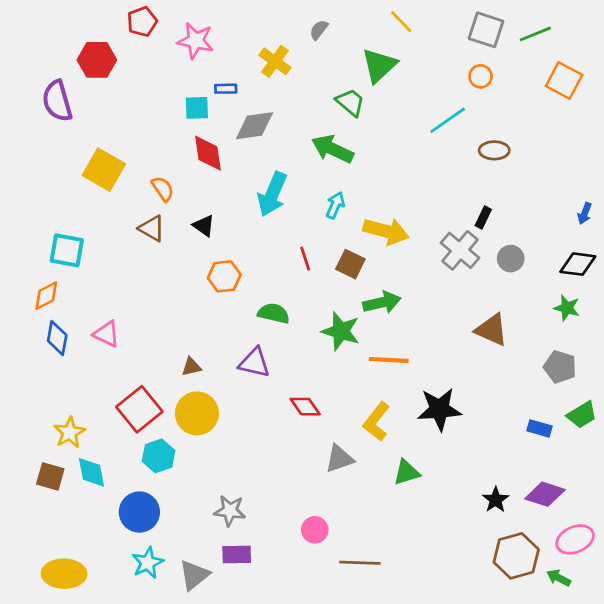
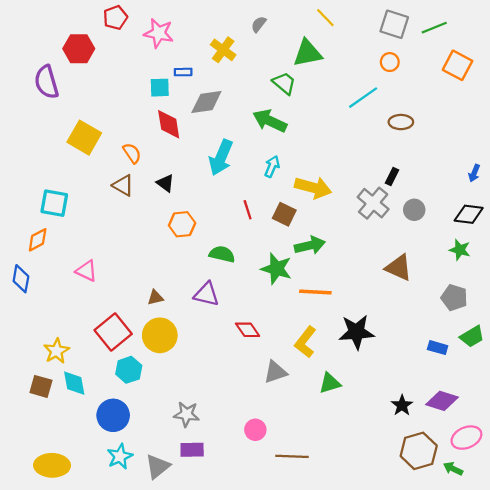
green triangle: (379, 65) -> (308, 53), turned 32
blue diamond: (57, 338) -> (21, 279), moved

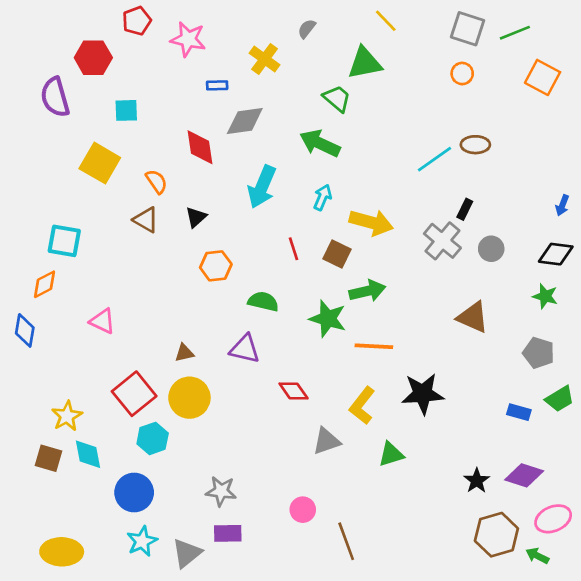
cyan square: (160, 88) -> (126, 110), moved
cyan line: (363, 98) -> (435, 159), moved
black triangle: (165, 183) -> (196, 217), turned 42
brown line: (292, 456) -> (346, 541), turned 68

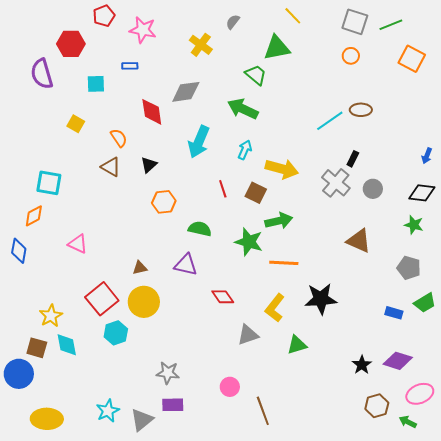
blue rectangle: (217, 85) -> (130, 66), moved
yellow square: (100, 163) -> (76, 124), size x0.6
blue circle: (134, 493) -> (19, 374), moved
brown hexagon: (496, 535) -> (377, 406), size x0.7

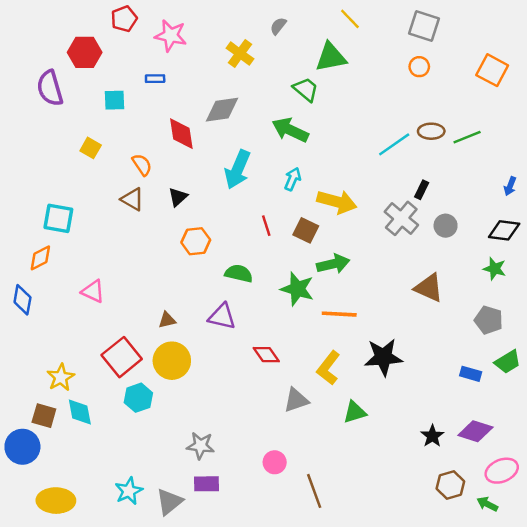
green line: (391, 25) -> (467, 137), moved

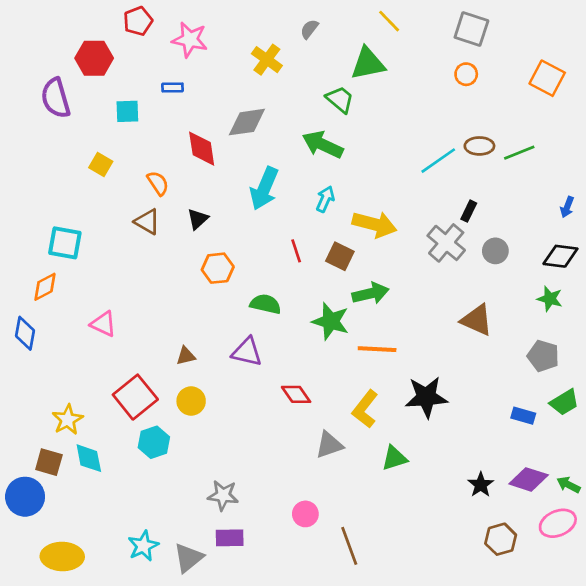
yellow circle: (172, 361) -> (191, 401), size x0.7
green arrow: (487, 504) -> (568, 485), moved

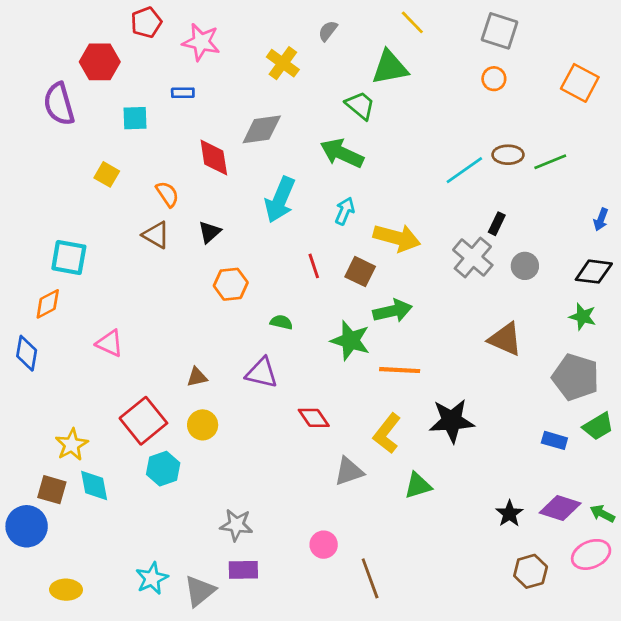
green semicircle: (266, 304) -> (281, 322), size x0.7
gray pentagon: (543, 356) -> (576, 377), size x1.4
yellow ellipse: (62, 556) -> (66, 590), size x0.7

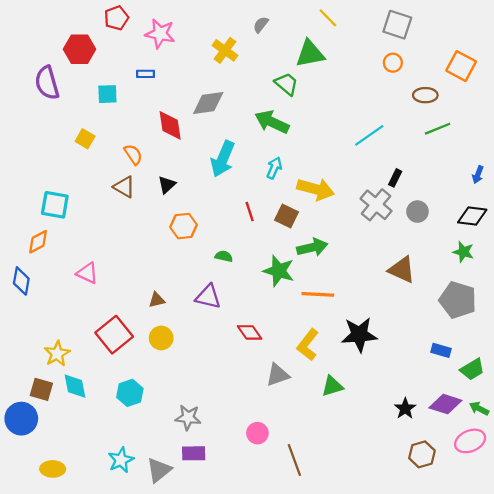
brown ellipse: (508, 155) -> (425, 95), moved
green trapezoid: (598, 426) -> (472, 369), moved
cyan hexagon: (163, 469) -> (130, 393), moved

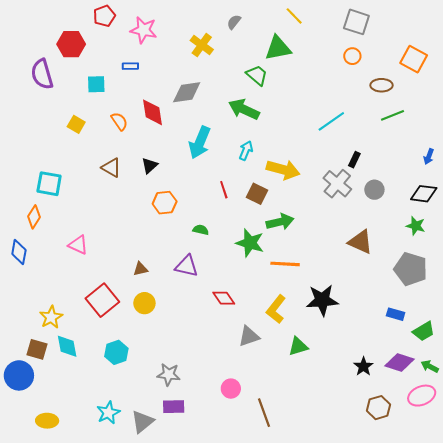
orange semicircle: (133, 154) -> (119, 121), moved
orange diamond: (38, 242) -> (34, 217), turned -30

